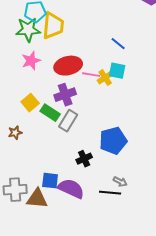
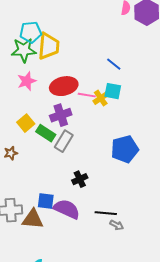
blue pentagon: (113, 141) -> (125, 149), moved
gray arrow: (120, 182) -> (117, 225), moved

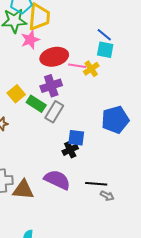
pink star: (27, 81) -> (30, 40), moved
cyan square: (113, 91) -> (105, 50), moved
blue square: (46, 201) -> (76, 138), moved

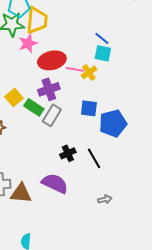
blue square: (76, 138) -> (89, 108), moved
black line: (96, 184) -> (94, 158), moved, turned 55
gray arrow: (107, 196) -> (105, 199), turned -40

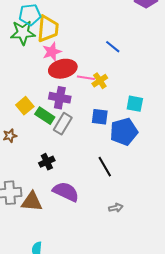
pink star: (28, 43) -> (52, 52), moved
cyan square: (103, 53) -> (135, 104), moved
purple cross: (49, 89) -> (60, 98), turned 30
black cross: (68, 153) -> (47, 162), moved

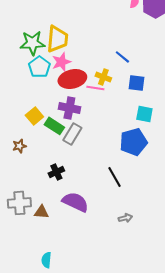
cyan pentagon: (30, 15) -> (39, 67), moved, turned -30
yellow cross: (100, 81) -> (103, 77), moved, turned -35
blue square: (100, 117) -> (136, 83), moved
brown triangle: (32, 202) -> (41, 212), size x0.7

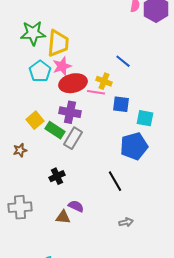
green star: (32, 43) -> (33, 33), moved
blue square: (136, 83) -> (121, 104), moved
purple semicircle: (75, 202) -> (76, 206), size x0.6
brown triangle: (41, 212) -> (63, 217), moved

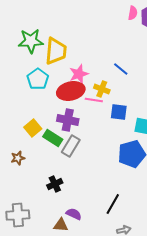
pink star: (62, 66) -> (79, 74), moved
black line: (115, 181) -> (113, 204), moved, turned 60

